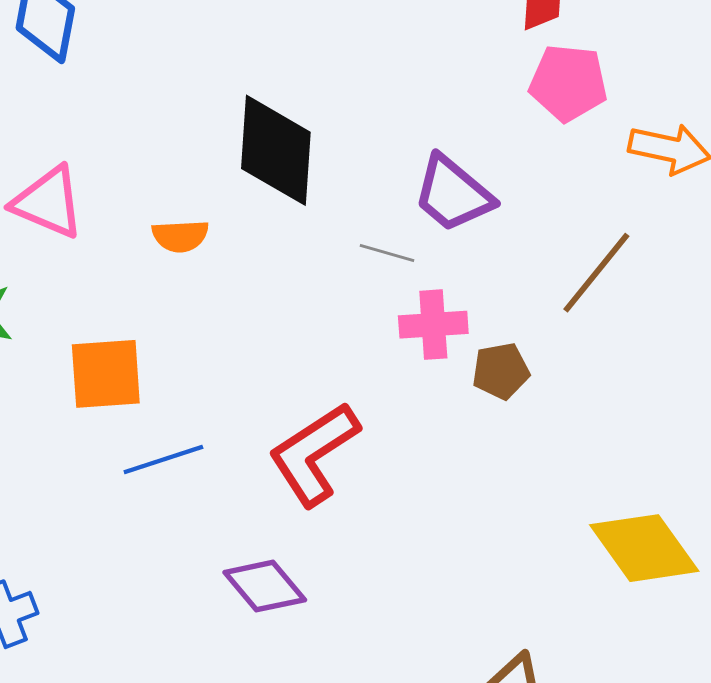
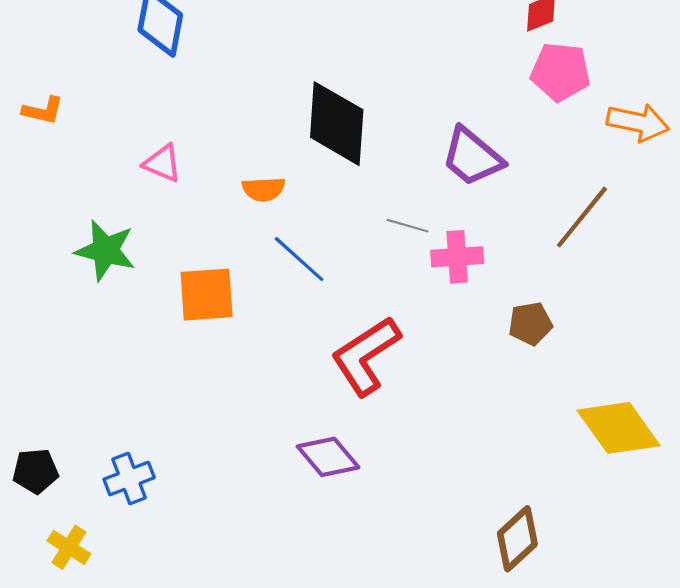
pink triangle: (48, 202) -> (162, 163), size x0.7
gray line: (387, 253) -> (408, 226), moved
brown pentagon: (501, 371) -> (530, 324), moved
blue line: (163, 460) -> (299, 259), moved, turned 60

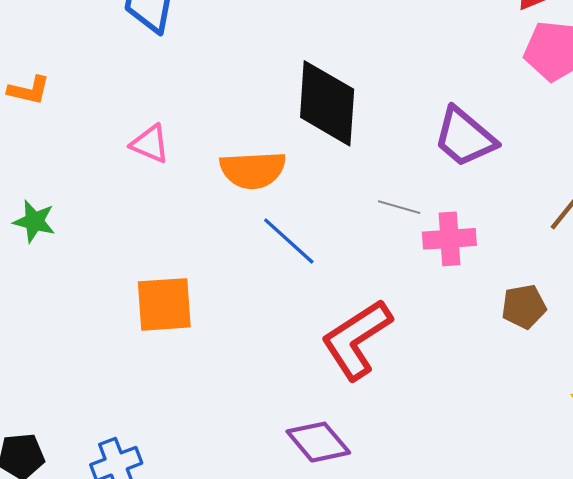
orange semicircle: (264, 189) -> (253, 170), size x1.5
green star: (105, 250) -> (34, 221), moved, size x0.7
orange square: (207, 295) -> (164, 304), moved

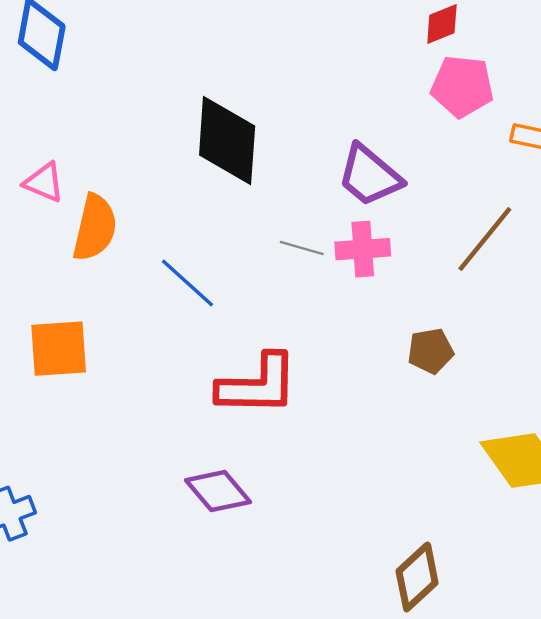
orange semicircle: (253, 170) -> (95, 228), moved, turned -74
pink cross: (449, 239) -> (363, 249), moved
red L-shape: (357, 339) -> (258, 385), turned -146

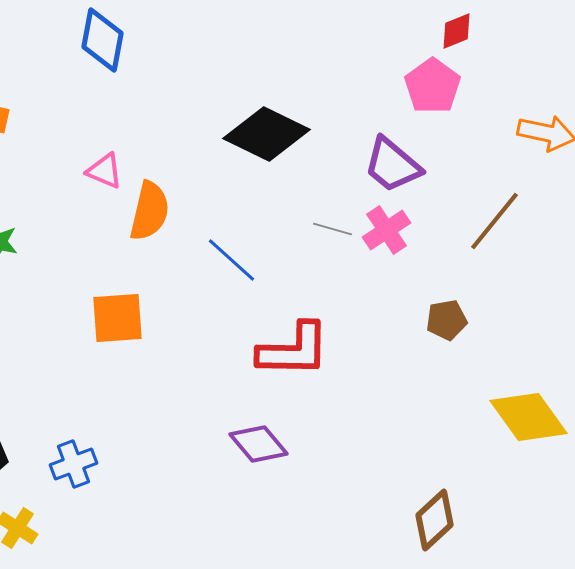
pink pentagon: (462, 86) -> (432, 86), moved, turned 30
black diamond: (227, 141) -> (266, 134), turned -68
pink cross: (363, 249) -> (386, 230), turned -30

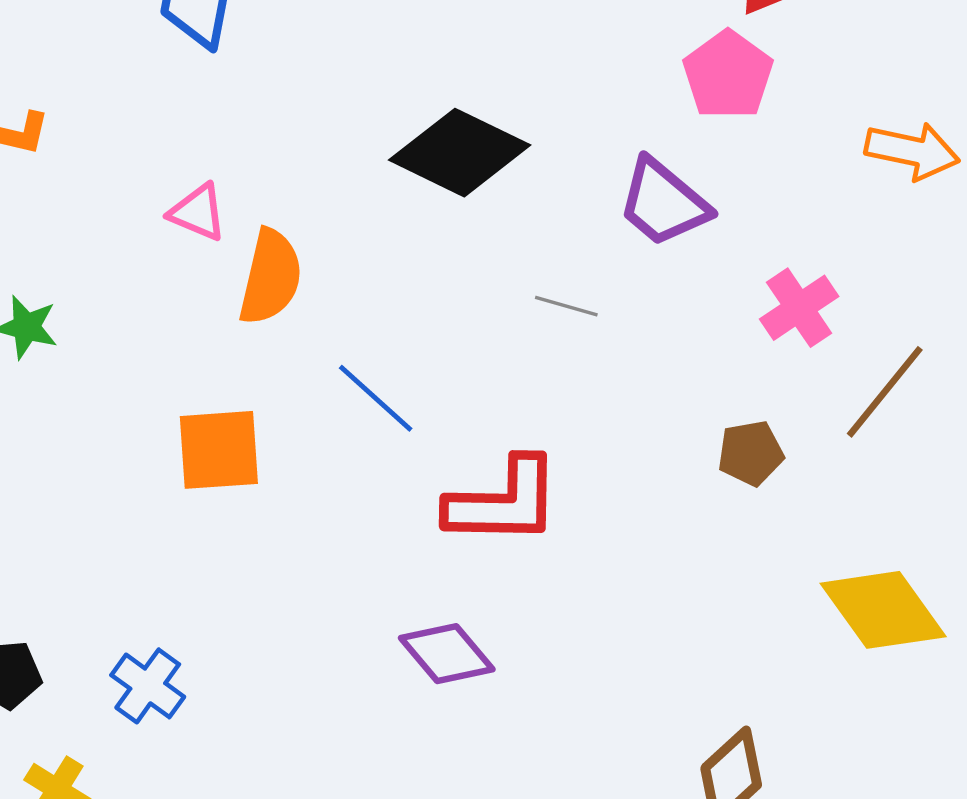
brown line: (494, 221) -> (885, 392), moved
pink cross: (386, 230) -> (799, 308), moved
blue line: (232, 260) -> (376, 398), moved
blue cross: (74, 464) -> (148, 686), turned -33

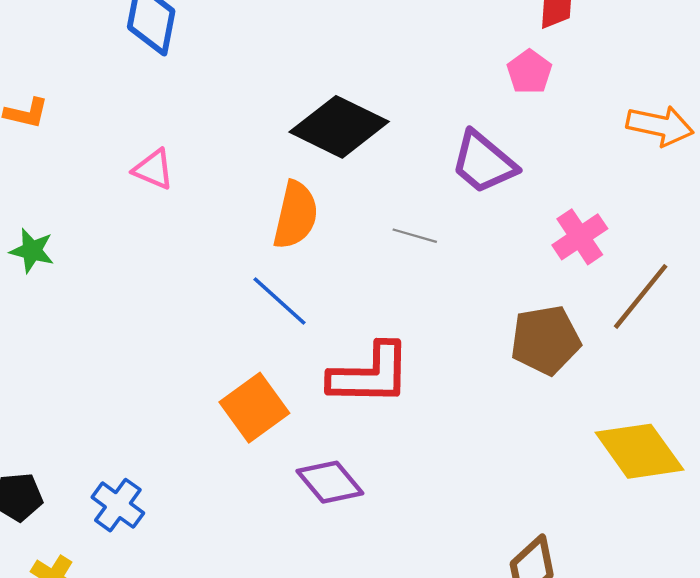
pink pentagon: (728, 75) -> (529, 72), size x0.7
orange semicircle: (271, 277) -> (296, 215), moved
orange square: (219, 450) -> (254, 408), moved, turned -32
brown pentagon: (751, 453) -> (545, 340), size x1.5

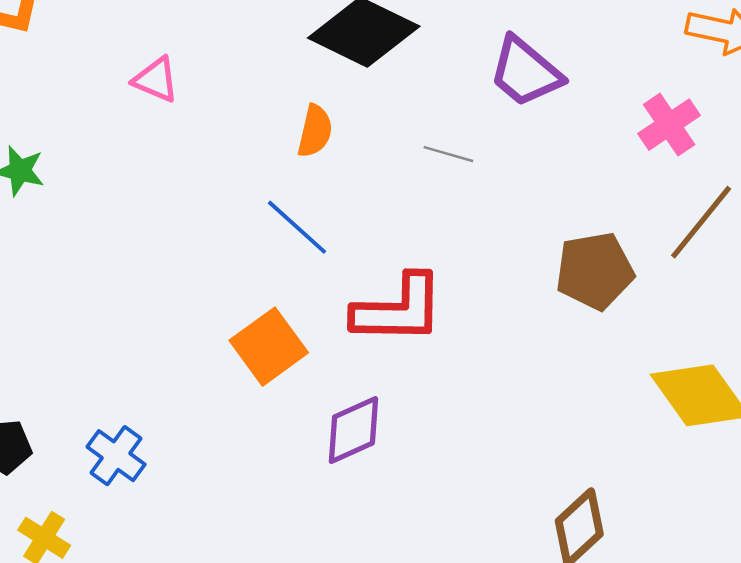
orange semicircle: (296, 215) -> (315, 131), size x0.7
pink cross: (580, 237) -> (669, 125), moved
purple diamond: (330, 482) -> (353, 430), turned -74

